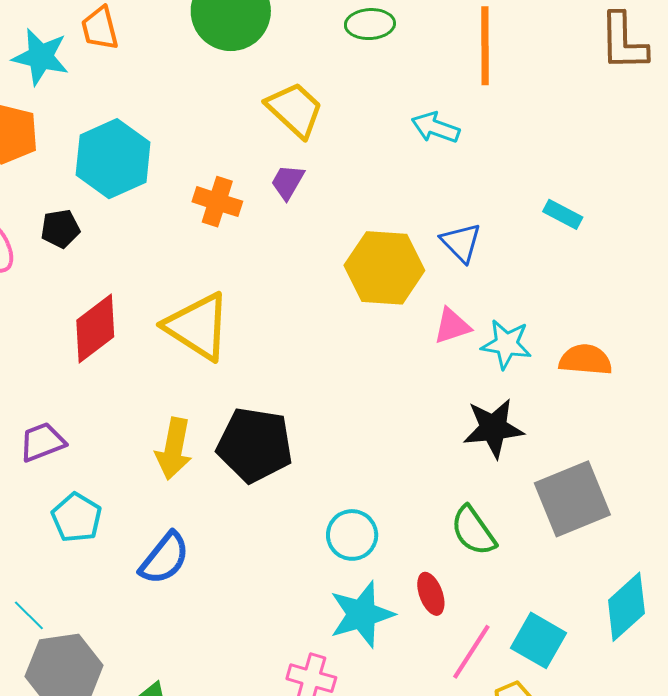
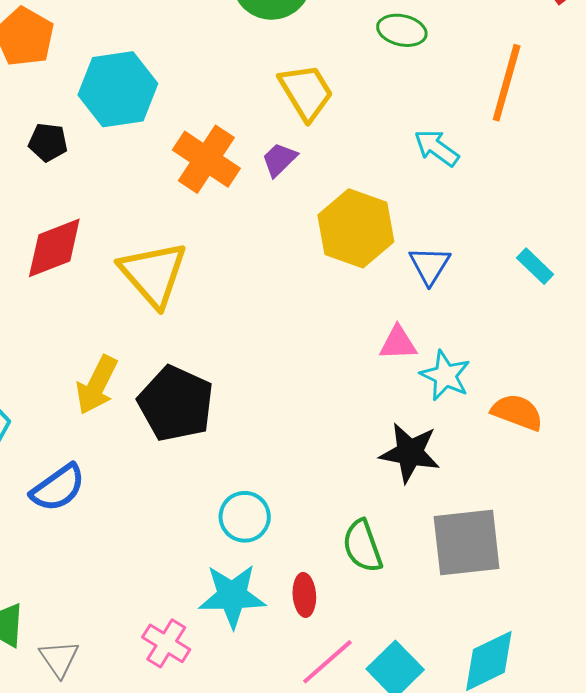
orange cross: (217, 202) -> (206, 159), size x1.4
yellow hexagon: (384, 268) -> (356, 228), moved

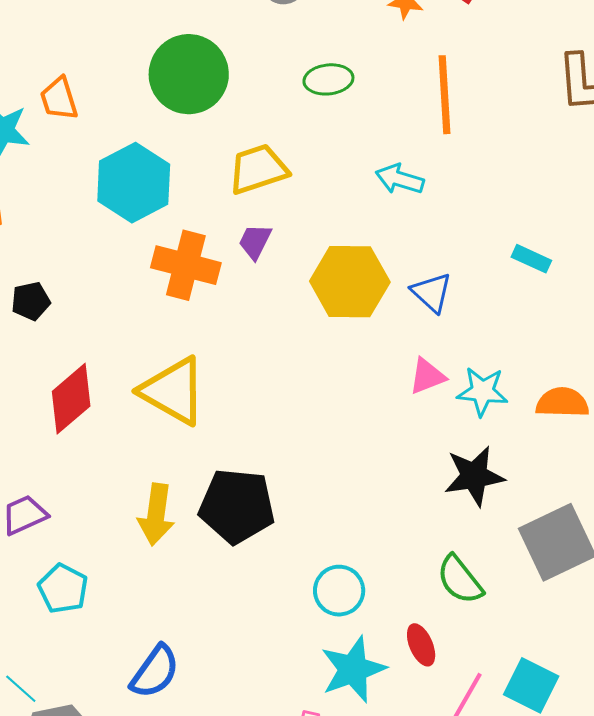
cyan hexagon: (118, 89) -> (134, 183), moved
yellow trapezoid: (306, 92) -> (258, 169), turned -58
blue semicircle: (58, 488) -> (155, 672), moved

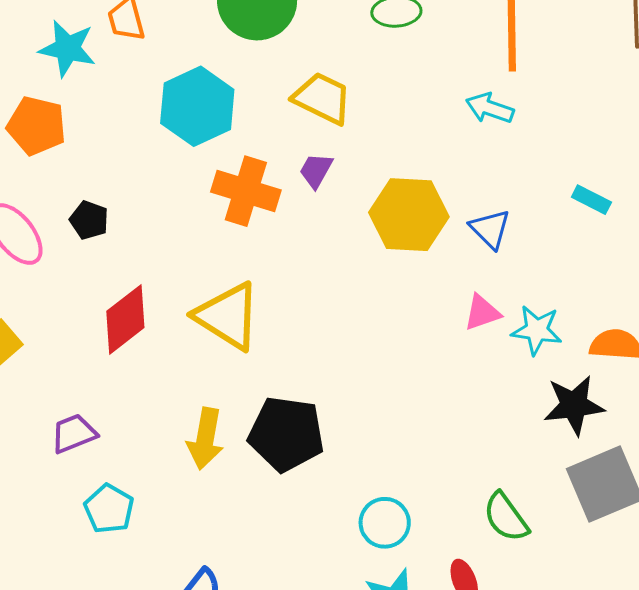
yellow trapezoid: (258, 169) -> (322, 98), turned 42
cyan arrow: (400, 179) -> (490, 108), moved
black pentagon: (31, 301) -> (89, 220), turned 30
black star: (474, 476) -> (574, 405), moved

